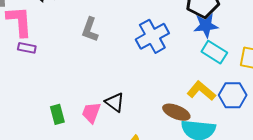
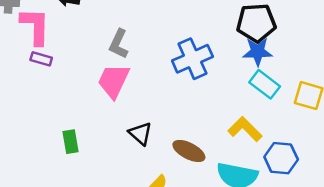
blue hexagon: (233, 95) -> (281, 158), moved
brown ellipse: (176, 112) -> (189, 151), moved
pink trapezoid: (91, 113) -> (114, 81), moved, size x1.4

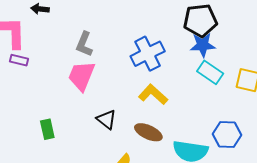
yellow L-shape: (245, 129) -> (153, 94), moved

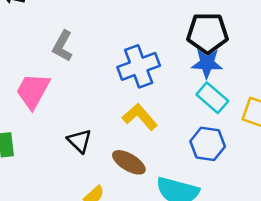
pink trapezoid: (81, 76) -> (33, 91), moved
blue hexagon: (227, 135) -> (208, 144), moved

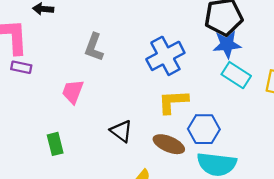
pink trapezoid: (33, 91) -> (73, 92), size x0.7
yellow L-shape: (140, 117) -> (173, 102), turned -44
blue hexagon: (208, 144) -> (204, 129), moved

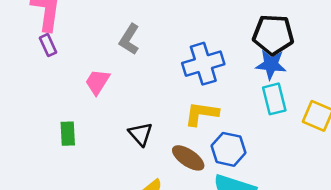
purple rectangle: (21, 67) -> (48, 45), turned 42
cyan rectangle: (236, 75) -> (274, 99), turned 32

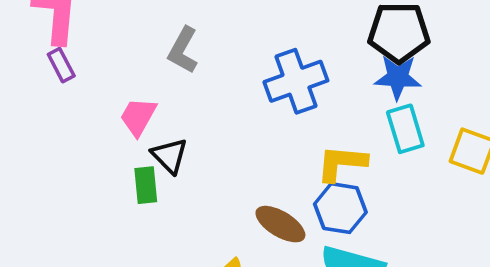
yellow L-shape: (202, 114) -> (341, 163), moved
green rectangle: (68, 134) -> (146, 185), moved
black triangle: (141, 134) -> (170, 156), moved

